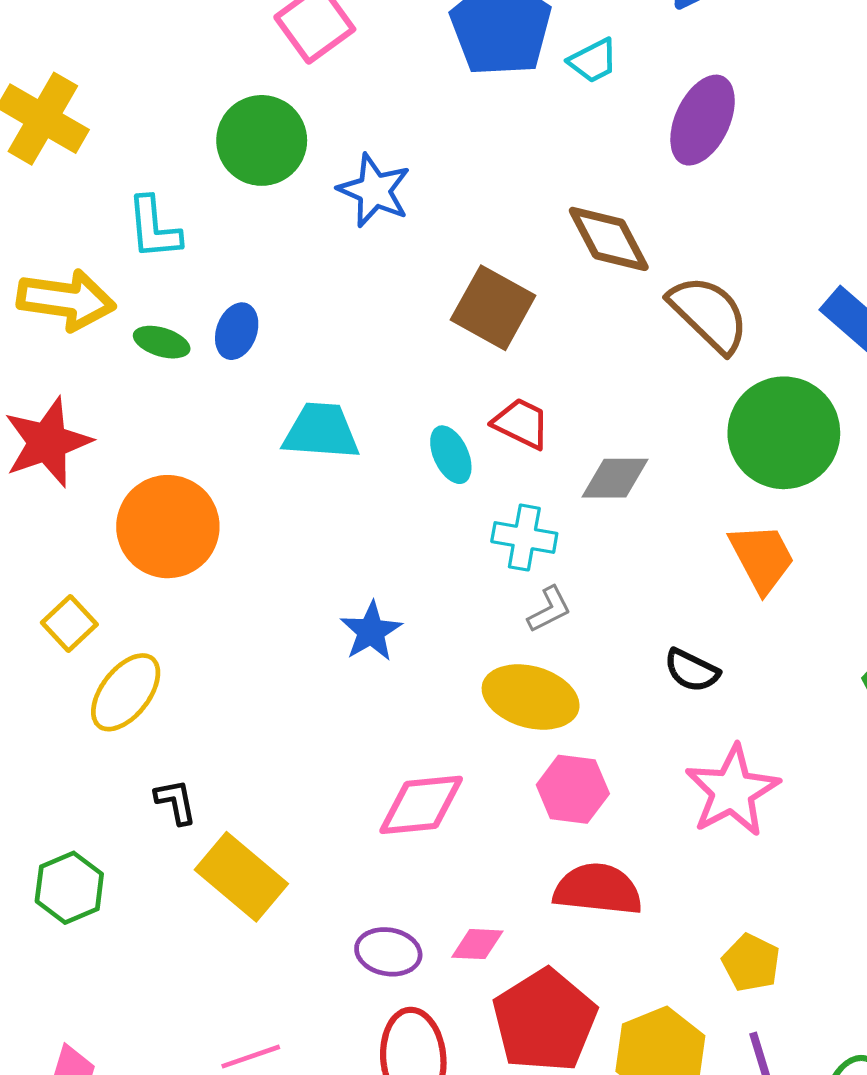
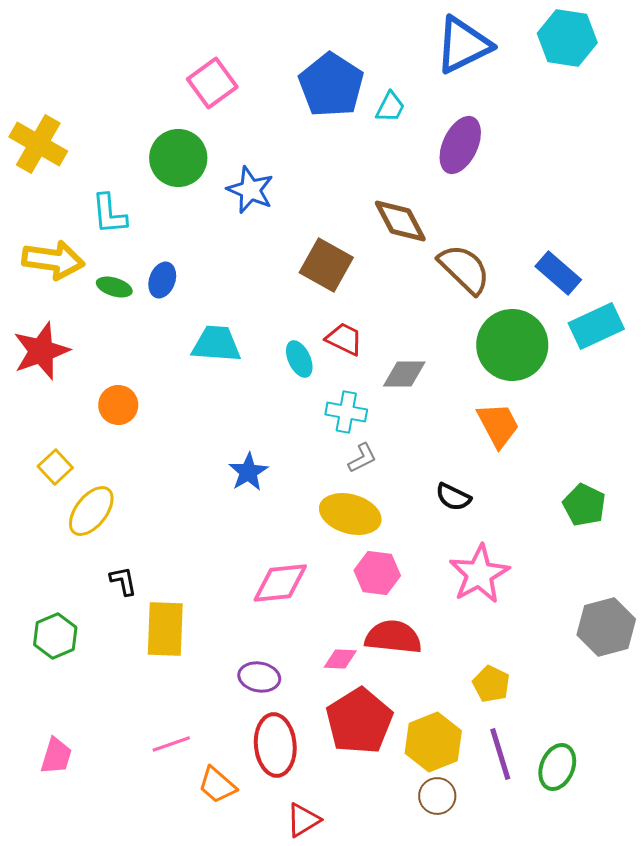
cyan trapezoid: (593, 61) -> (390, 107), turned -36
orange circle: (168, 527) -> (118, 405), size x0.6
yellow rectangle: (241, 877) -> (165, 629), turned 52
pink diamond: (477, 944) -> (340, 659), moved

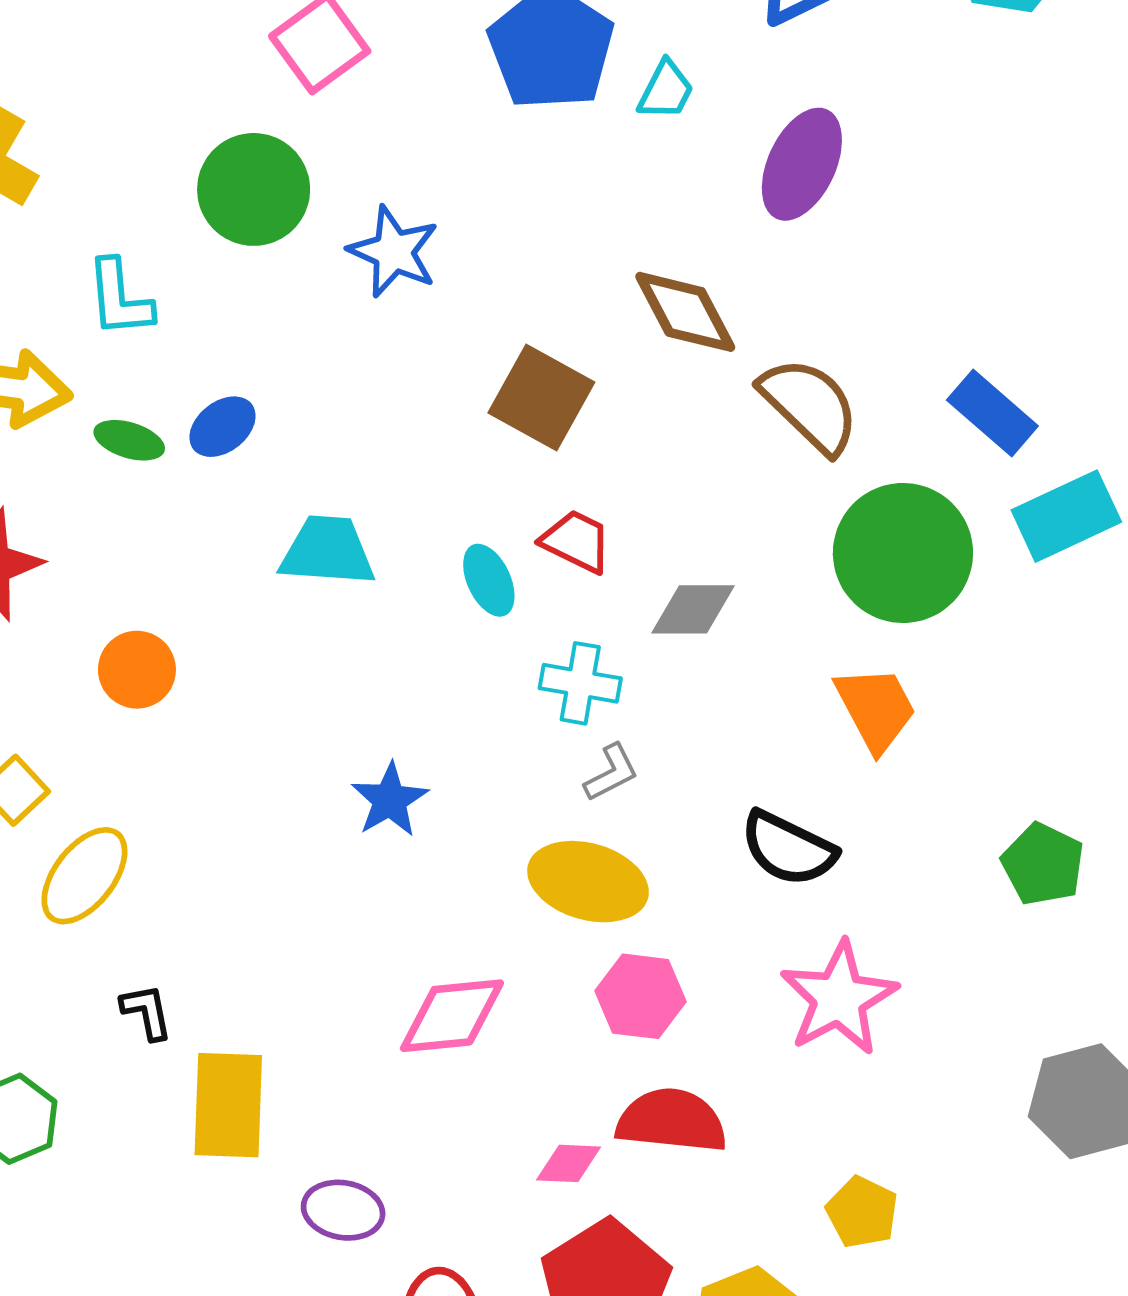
blue ellipse: (162, 280) -> (223, 427), turned 32
black semicircle: (453, 497) -> (788, 849), size x1.4
purple ellipse: (259, 677) -> (343, 1210), moved

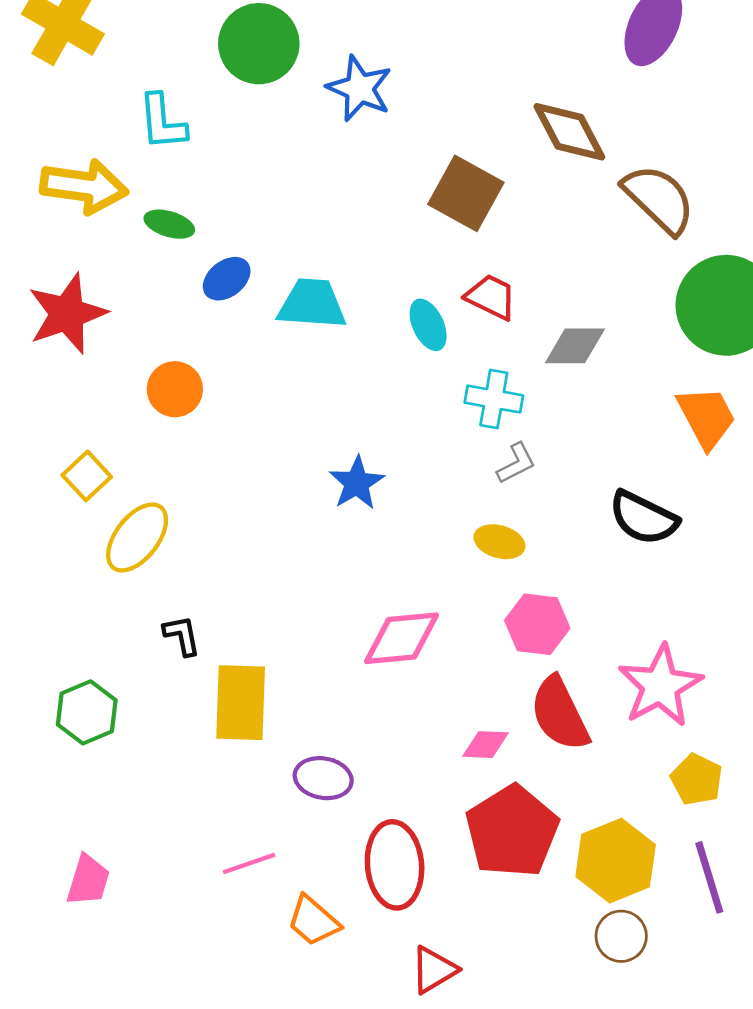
blue ellipse: (223, 427) -> (227, 279), moved
yellow ellipse: (588, 882) -> (499, 542), size x0.6
pink star: (839, 998) -> (660, 686), moved
red semicircle: (672, 1121) -> (560, 714), turned -122

